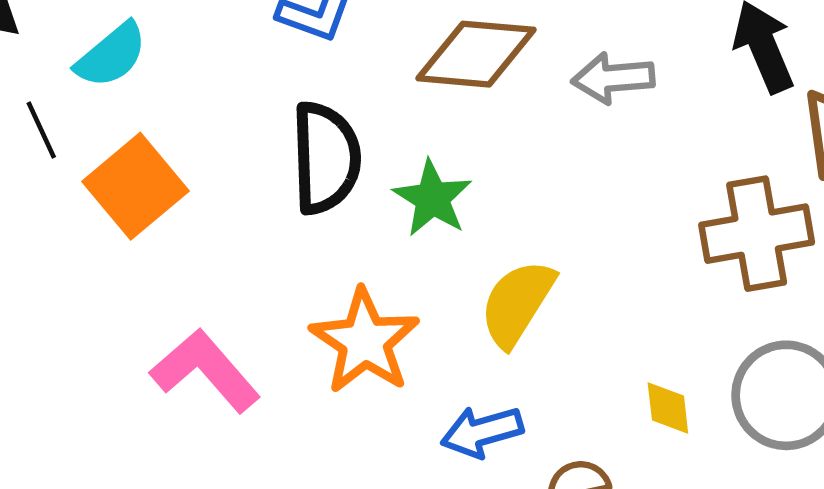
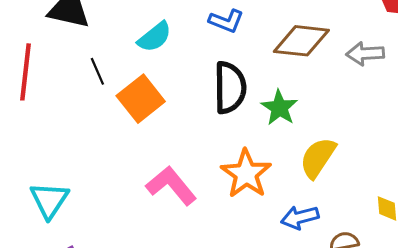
cyan semicircle: (111, 55) -> (155, 37), moved

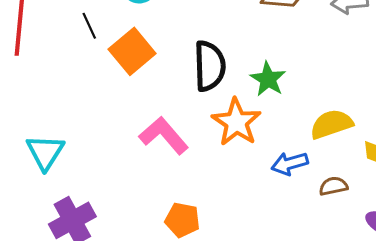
black semicircle: (230, 88) -> (210, 66), moved
green star: (279, 108) -> (268, 79), moved
yellow semicircle: (318, 158) -> (331, 124), moved, turned 39

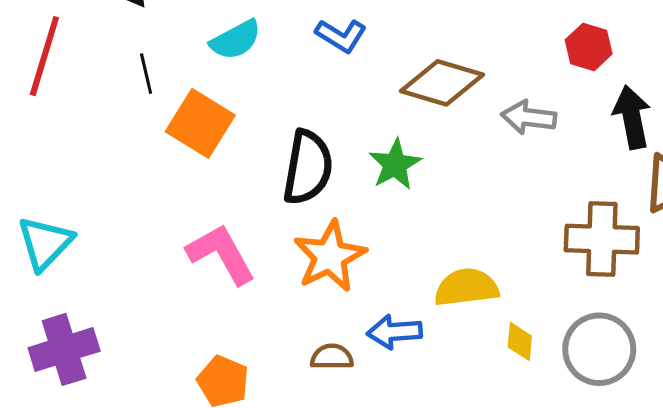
orange square: (132, 51) -> (200, 123), turned -30
green star: (268, 79) -> (395, 164), moved
brown semicircle: (333, 186) -> (332, 357), moved

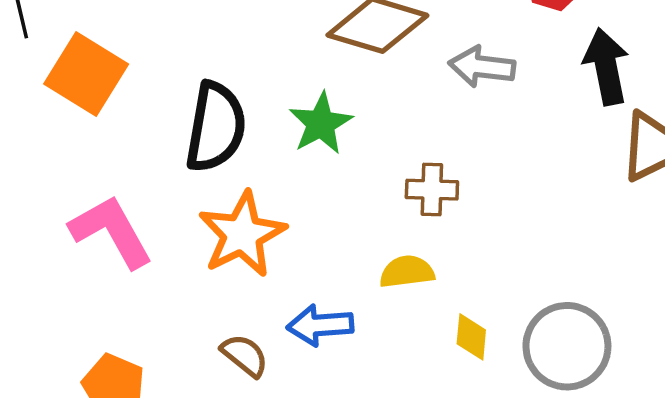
brown cross: (602, 239) -> (432, 190), moved, size x0.6
yellow semicircle: (466, 287) -> (407, 272), size x0.7
brown semicircle: (332, 357) -> (245, 355), turned 39

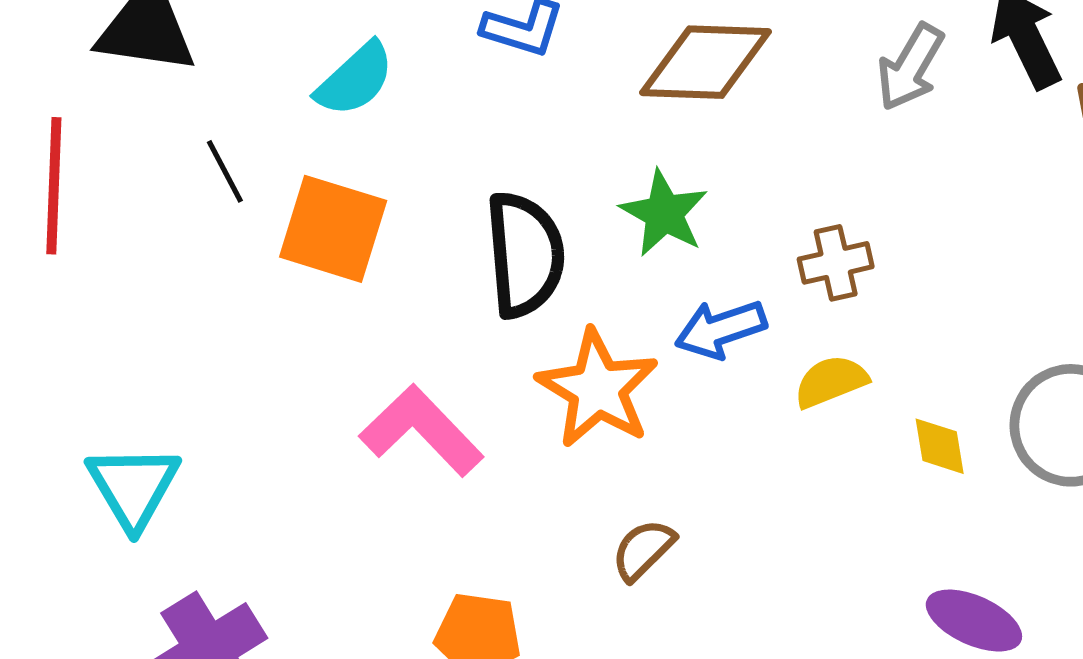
gray arrow: (482, 67) -> (910, 67), moved, turned -52
blue arrow: (320, 325) -> (721, 329), moved
brown semicircle: (245, 355) -> (643, 550), turned -69

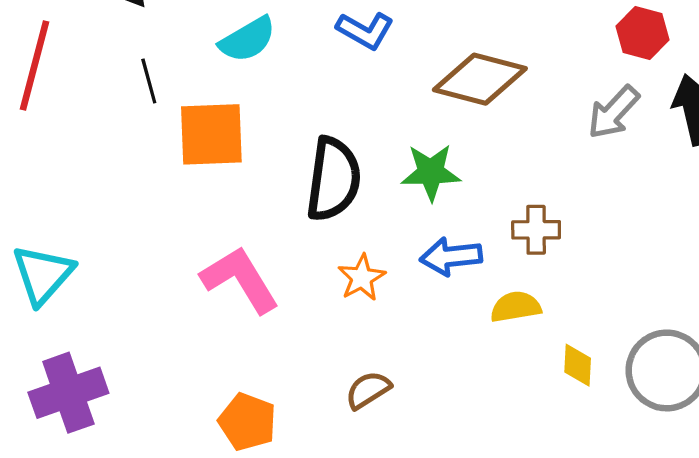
green star: (664, 213) -> (431, 172), turned 30
orange square: (333, 229) -> (211, 134), turned -32
orange star: (598, 389) -> (362, 278), size x0.6

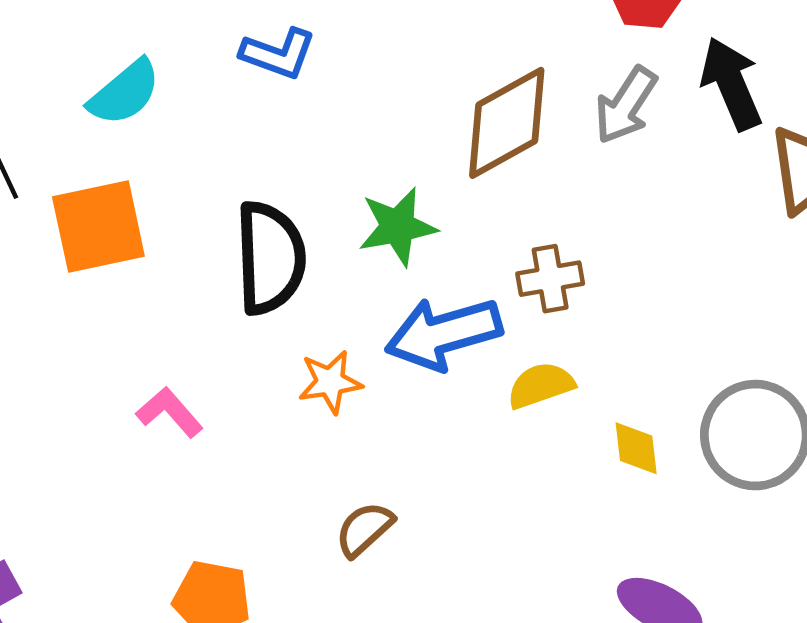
brown diamond: (480, 79) -> (507, 123), moved, turned -34
blue arrow: (451, 257) -> (444, 333), size x1.4
orange star: (362, 278) -> (330, 382), turned 30
pink L-shape: (240, 280) -> (170, 412), size x0.6

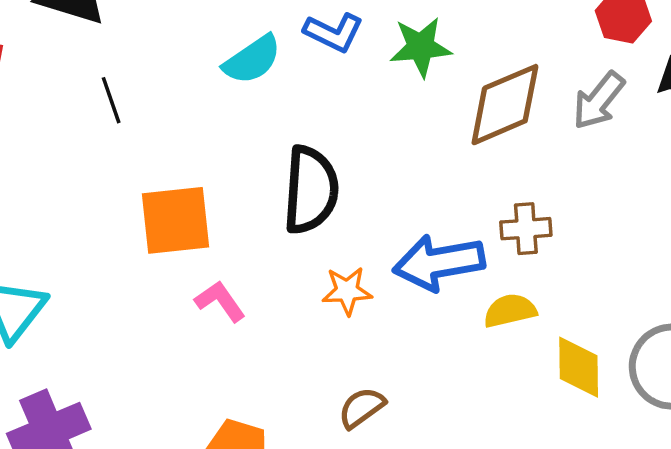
cyan semicircle: (125, 93) -> (252, 60), moved
orange square: (98, 226) -> (176, 220), moved
green star: (398, 227) -> (421, 47), moved
yellow diamond: (636, 448) -> (579, 367), size x1.4

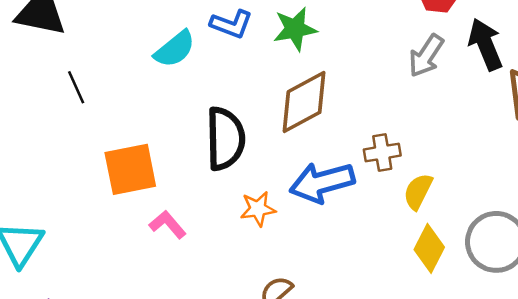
brown diamond: (505, 105) -> (304, 102), moved
yellow semicircle: (510, 311) -> (418, 191), moved, turned -45
yellow diamond: (579, 367) -> (429, 248), turned 33

